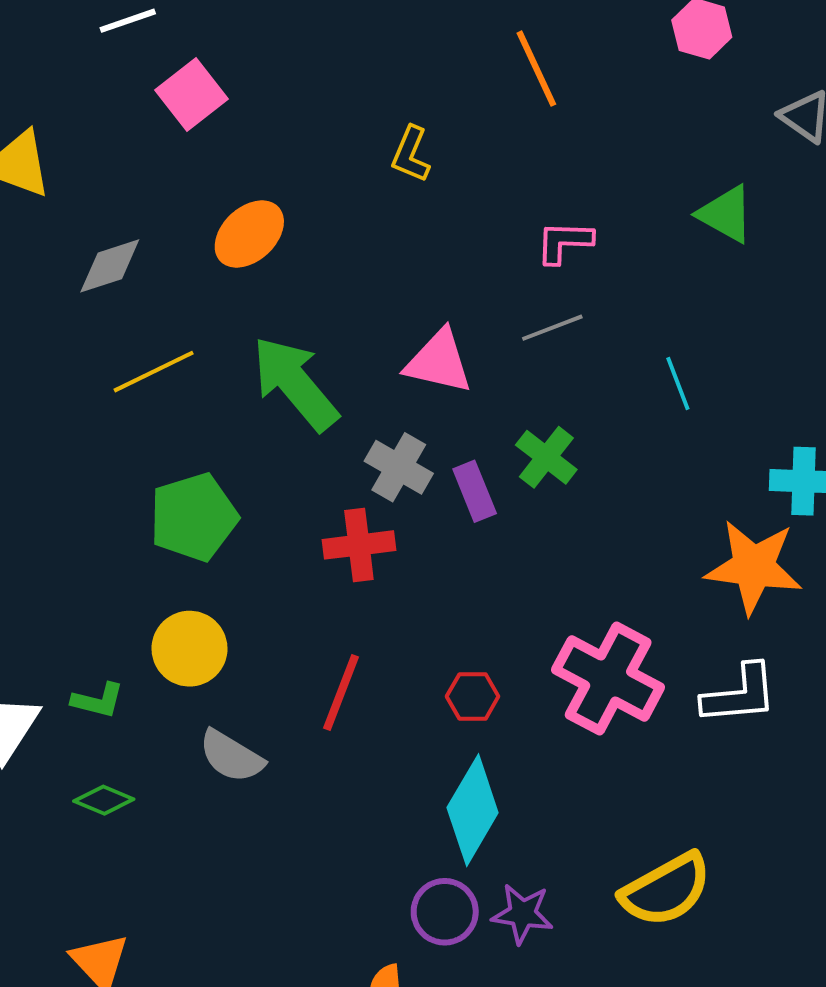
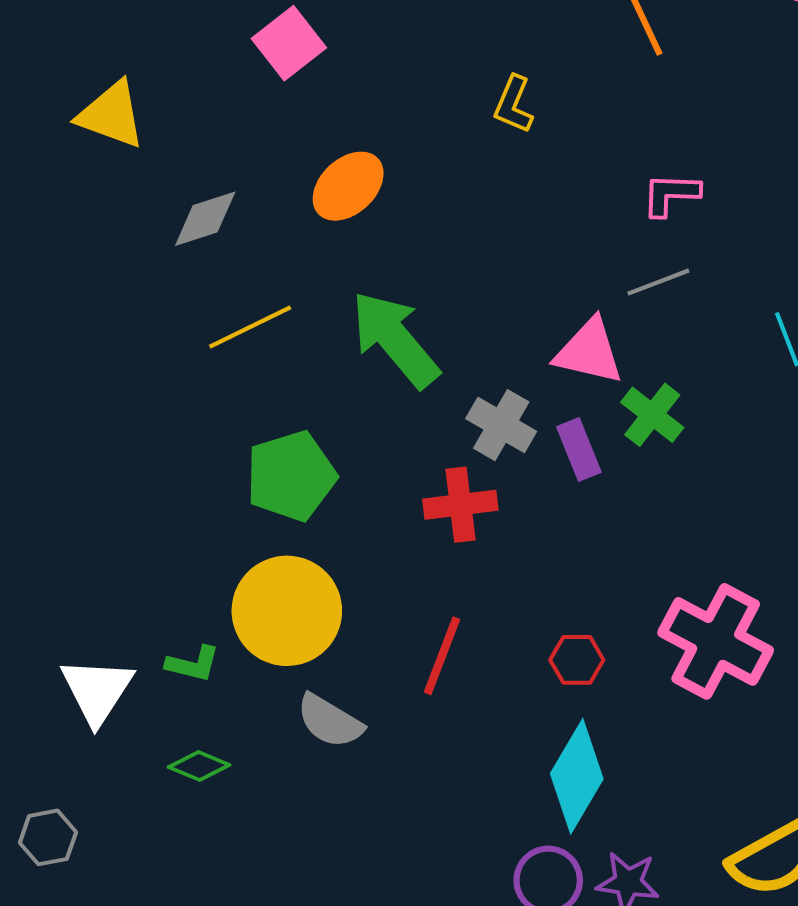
pink triangle: (439, 362) -> (589, 352), moved
yellow circle: (189, 649) -> (287, 611), size x1.4

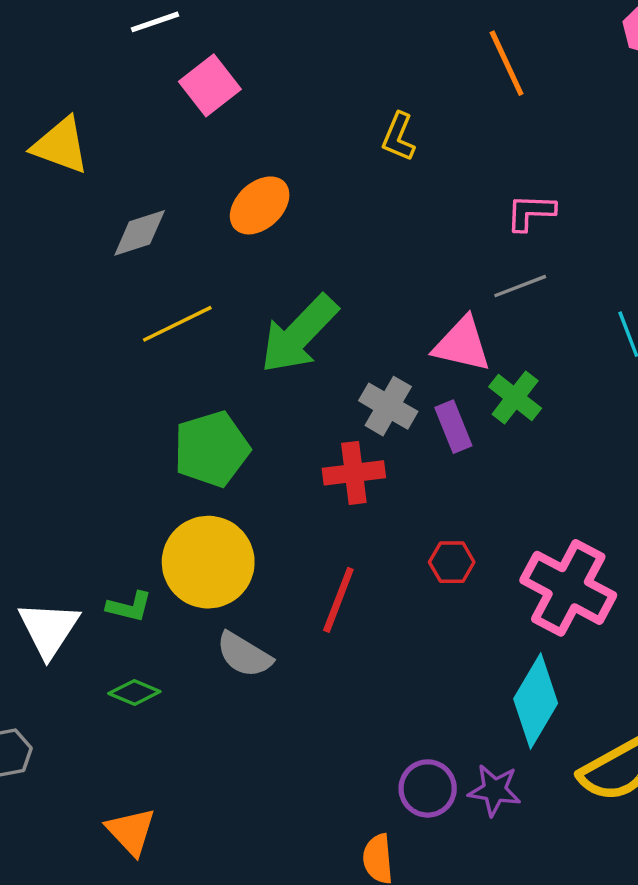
green arrow: (395, 339) -> (299, 334), turned -96
red hexagon: (577, 660) -> (452, 562), moved
cyan diamond: (577, 776) -> (536, 701), moved

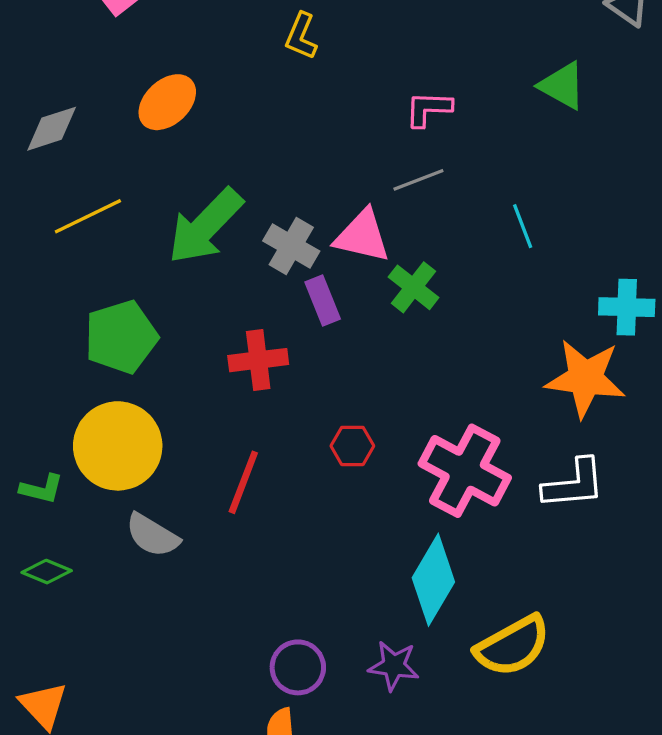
gray cross: (388, 406) -> (291, 246), moved
purple rectangle: (453, 427) -> (323, 301), moved
purple circle: (428, 788) -> (298, 667), moved

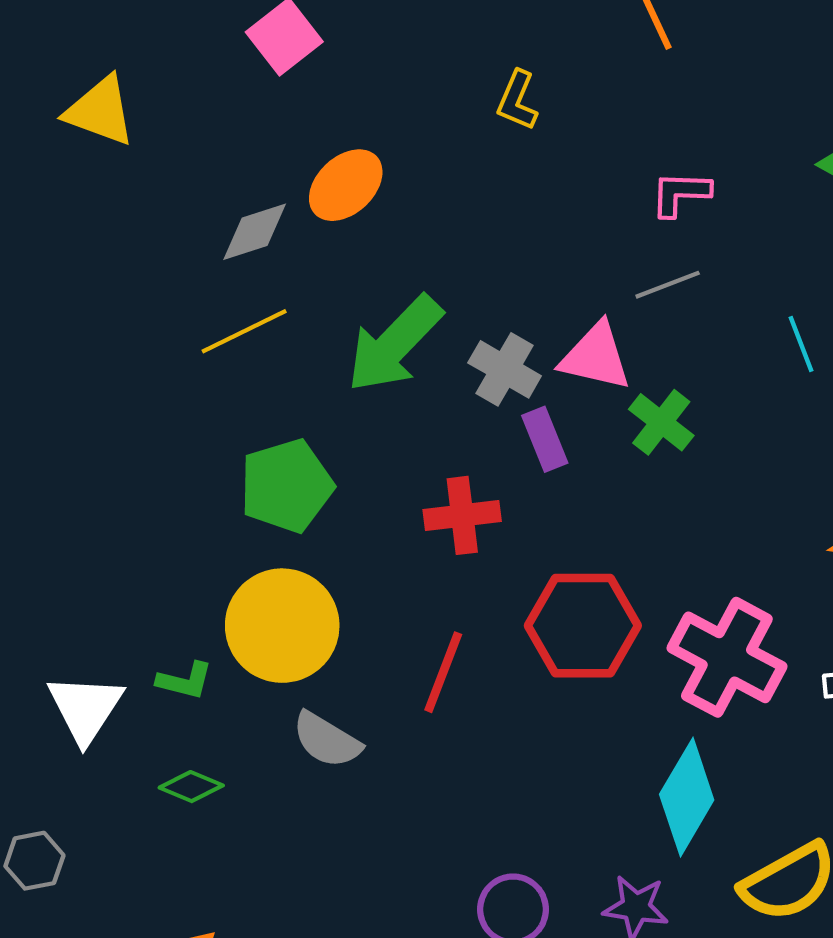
gray diamond: (52, 129) -> (255, 232), moved
red hexagon: (352, 446) -> (583, 626), size x2.0

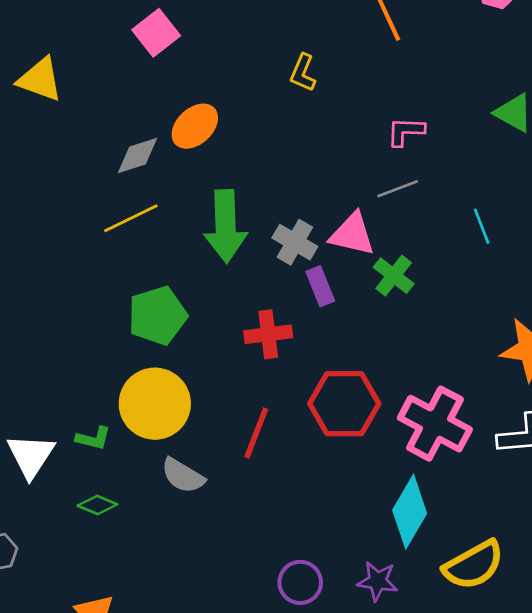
green arrow: (394, 344) -> (226, 226), turned -46

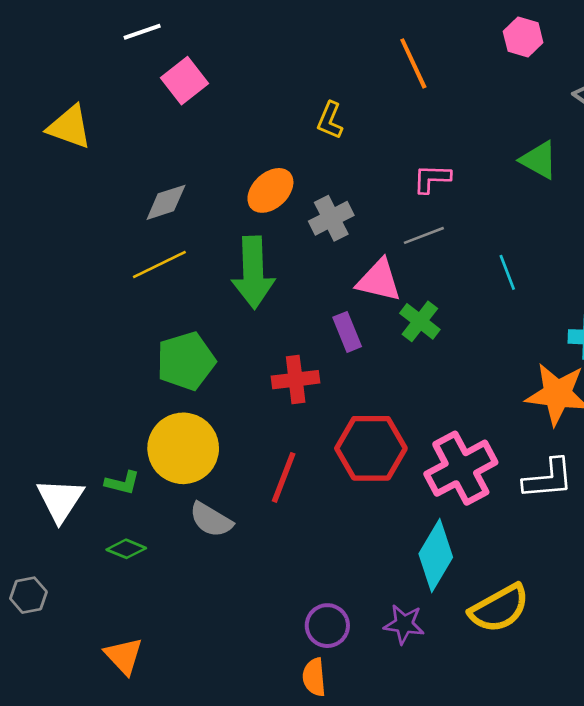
orange ellipse: (195, 126) -> (270, 190), moved
gray cross: (295, 242) -> (331, 218), moved, turned 33
pink cross: (435, 424) -> (461, 468), turned 34

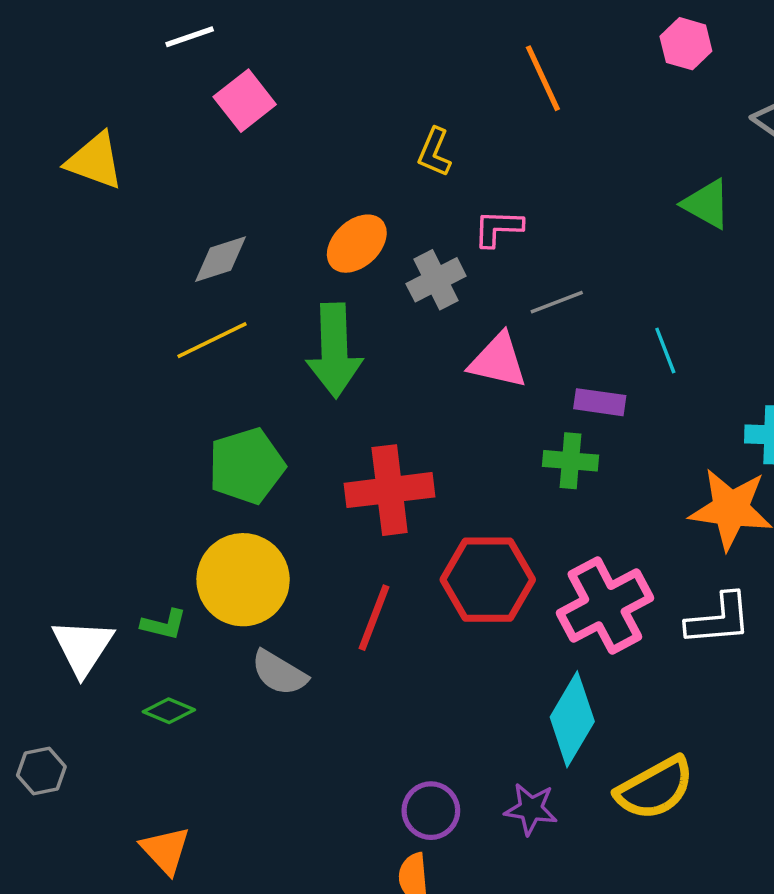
pink L-shape: (432, 179) -> (498, 228), moved
green cross: (420, 321) -> (570, 461), moved, turned -33
purple rectangle: (347, 332) -> (600, 402), moved, turned -60
red cross: (296, 380) -> (390, 490), size x1.4

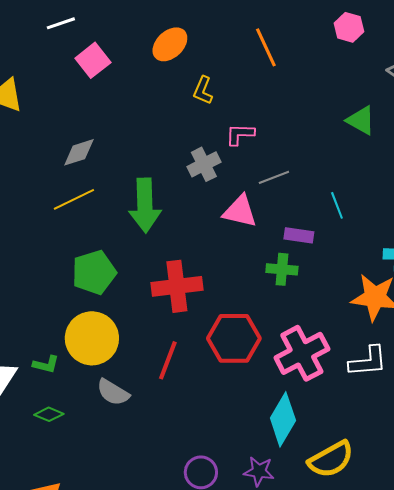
orange ellipse: (357, 244) -> (170, 44), moved

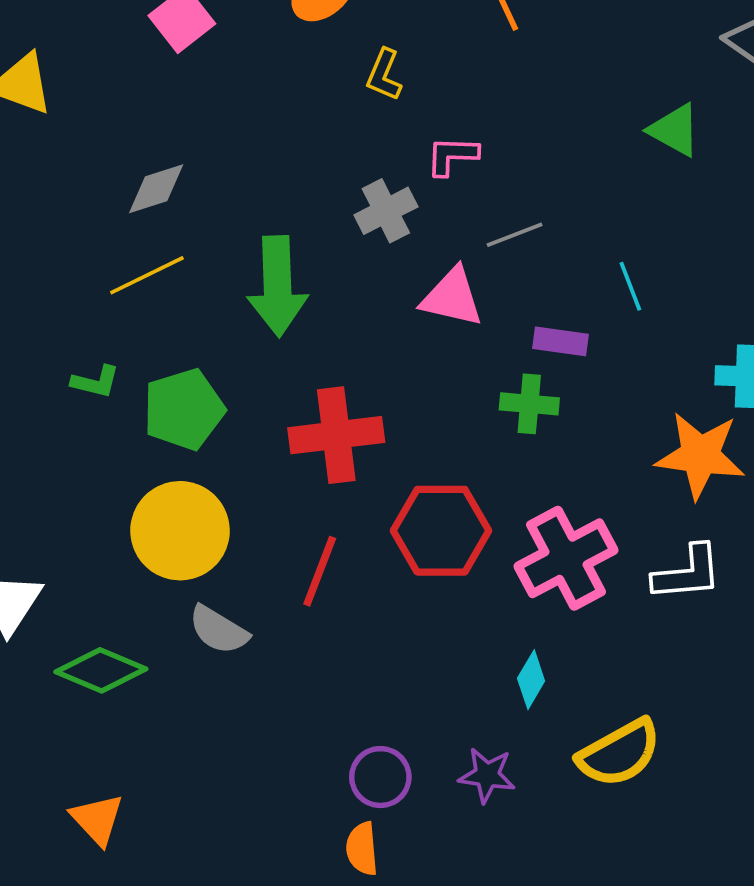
green L-shape: (46, 364) -> (95, 382), moved
green diamond: (49, 414) -> (101, 670), size x1.6
cyan diamond: (283, 419) -> (531, 680), size x0.6

